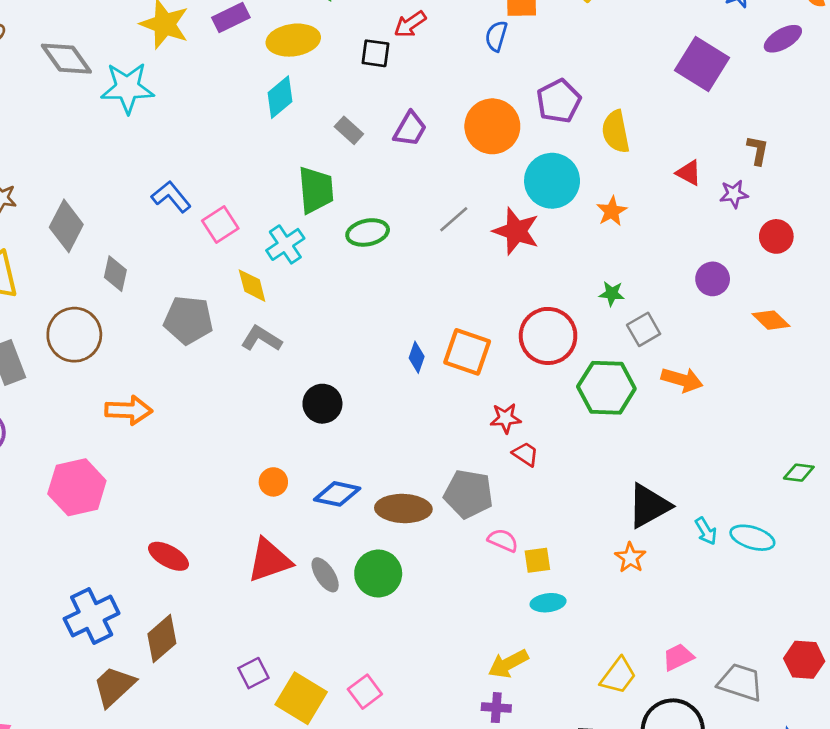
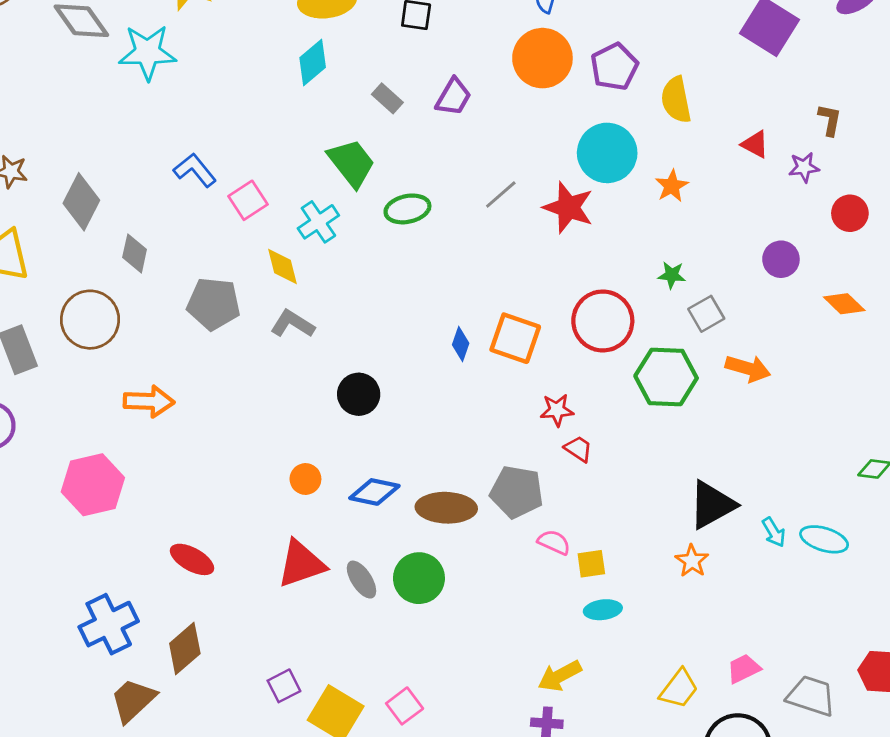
orange circle: (492, 126) -> (542, 58), moved
green trapezoid: (316, 190) -> (351, 163), turned -33

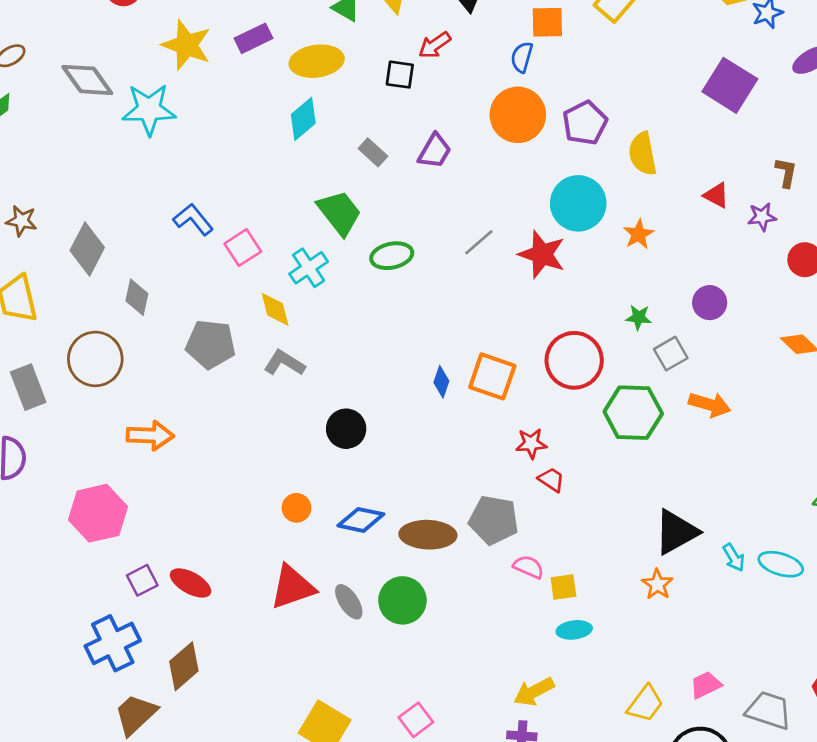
purple circle: (781, 259) -> (710, 303), moved
purple square: (284, 686) -> (142, 580), moved
pink square: (405, 706) -> (416, 720), moved

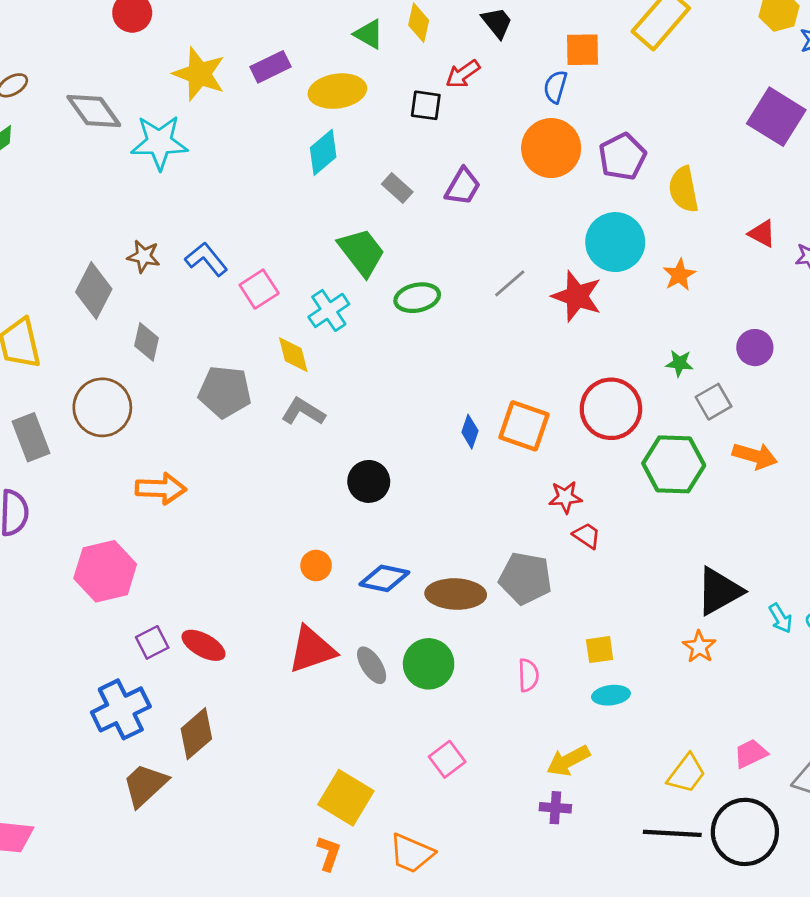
brown star: (22, 221) -> (144, 256), moved
pink semicircle: (529, 567) -> (528, 675), moved, turned 64
pink square: (416, 720) -> (447, 759), moved

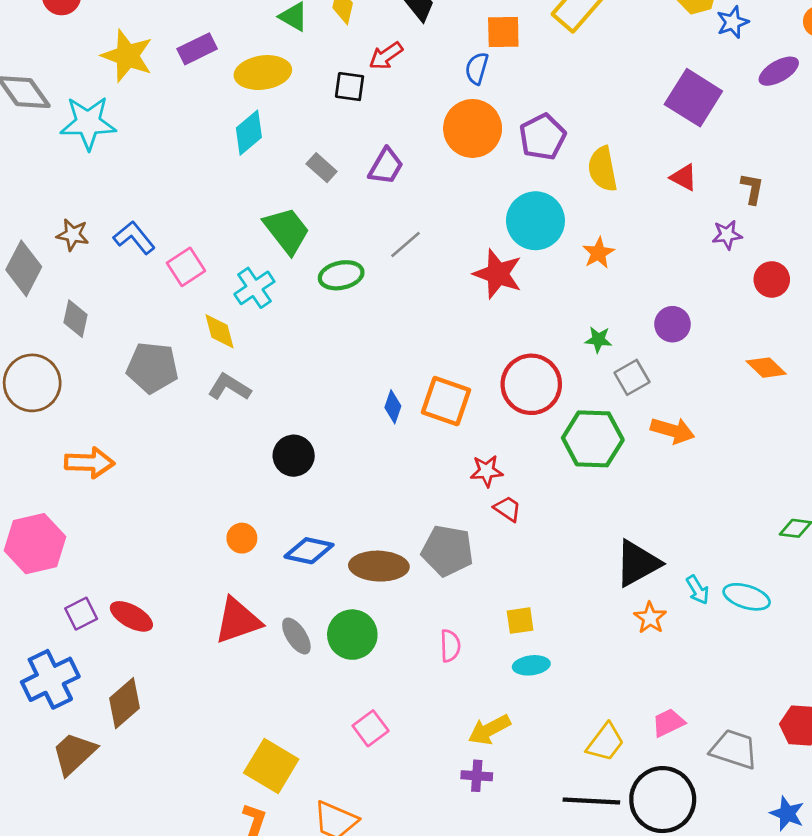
red triangle: (762, 234) -> (684, 177), moved
gray line: (510, 283) -> (405, 245), moved
orange star: (699, 647) -> (650, 618), moved

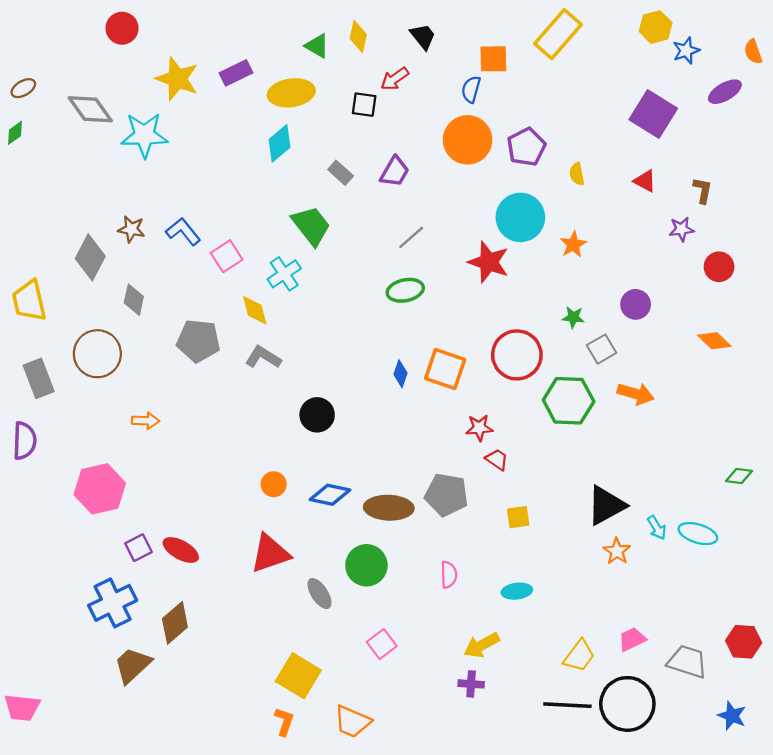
yellow semicircle: (603, 169) -> (577, 174), size x0.6
green ellipse: (341, 275) -> (405, 290), moved
orange arrow: (89, 463) -> (146, 421), size x0.7
yellow square: (520, 621) -> (518, 517), moved
gray ellipse: (296, 636) -> (319, 593), moved

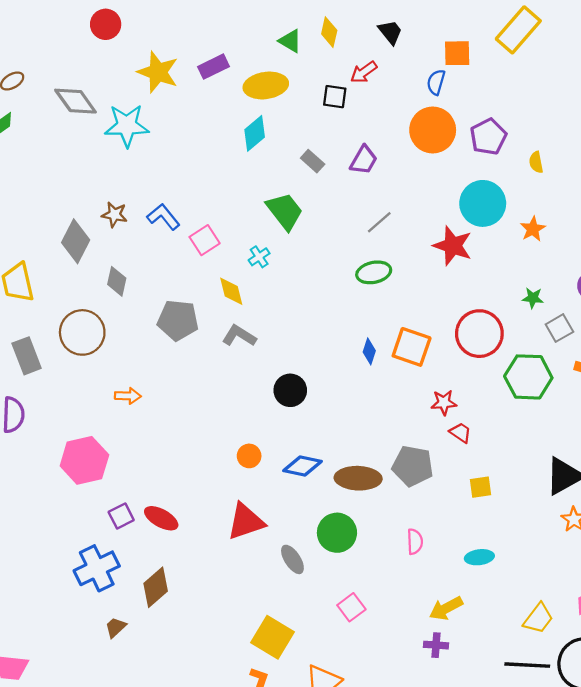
cyan cross: (284, 274) -> (259, 257), size x0.7
brown trapezoid: (133, 665) -> (116, 627), size x0.6

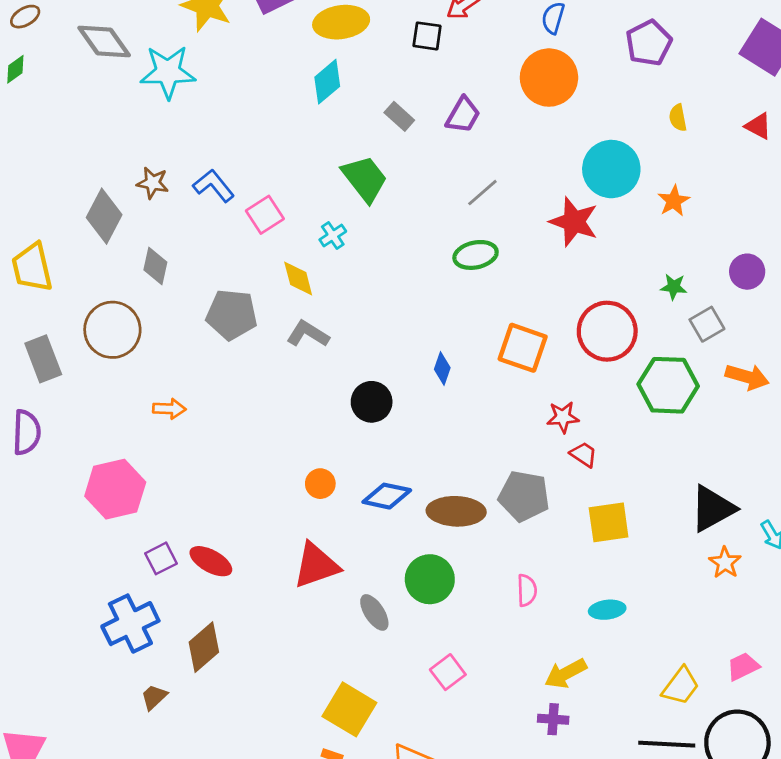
purple pentagon: (488, 137) -> (649, 43), moved
blue diamond: (369, 351) -> (442, 369), moved
yellow square: (480, 487) -> (609, 522), size x1.5

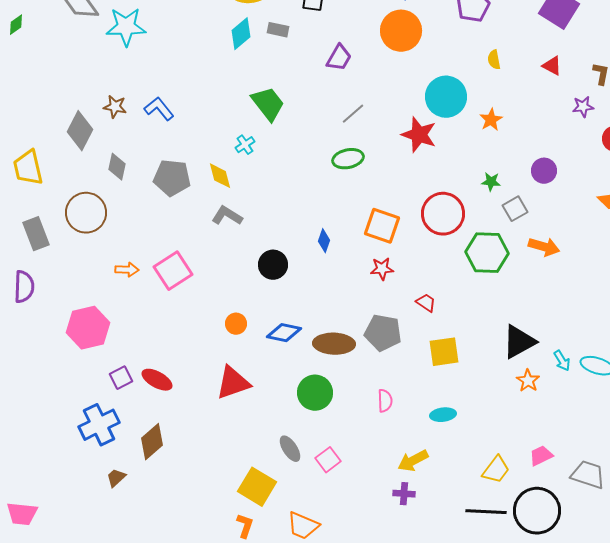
gray rectangle: (399, 116) -> (278, 30), moved, turned -30
pink square: (265, 215) -> (173, 271), moved, size x1.4
gray pentagon: (232, 315) -> (172, 178), moved
red star: (563, 417) -> (382, 269), moved
gray ellipse: (374, 612) -> (290, 449), moved

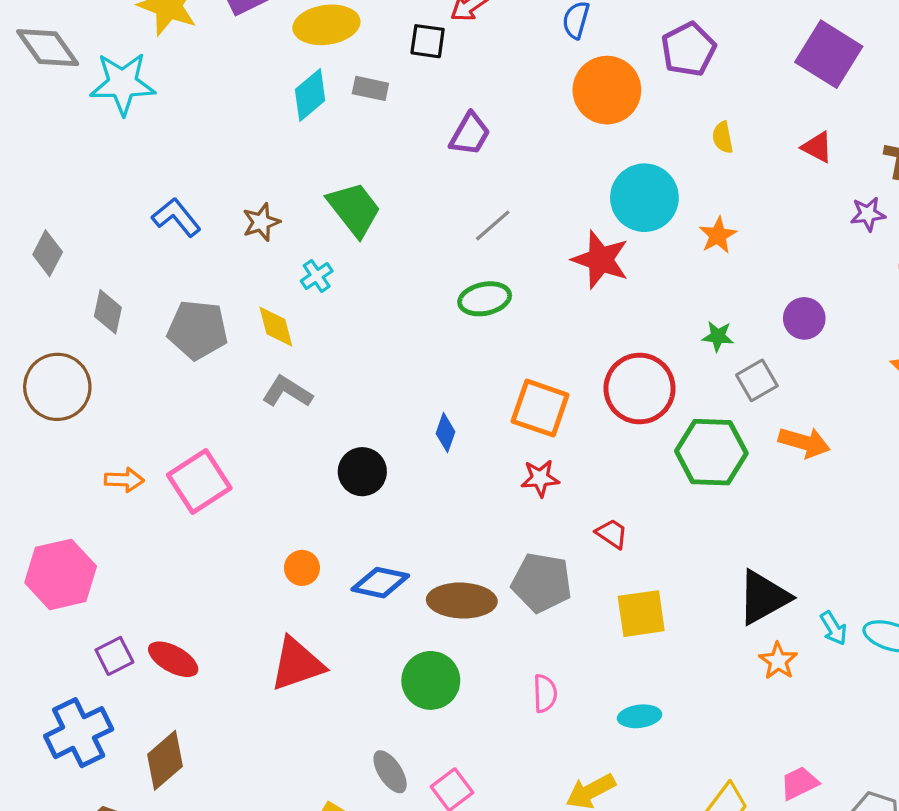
orange circle: (401, 31) -> (607, 90), moved
brown star: (115, 107) -> (261, 222), moved, turned -30
gray diamond: (80, 131) -> (48, 253), size x0.7

